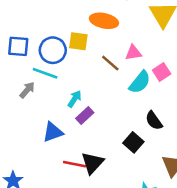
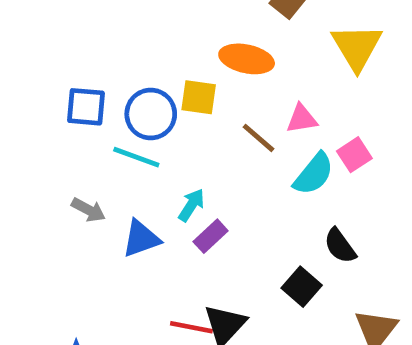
gray arrow: (27, 90) -> (88, 210), moved, turned 78
blue triangle: (53, 132) -> (141, 239), moved

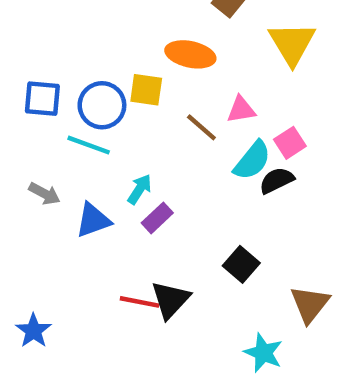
black semicircle: (340, 246) -> (277, 180), moved, turned 100

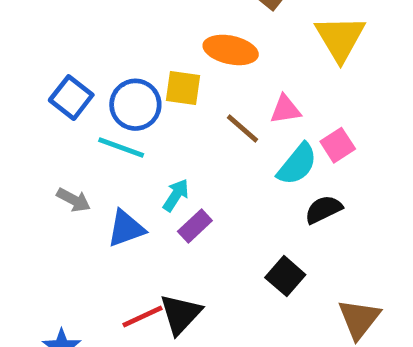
blue square: (42, 99) -> (71, 98), turned 33
black semicircle: (277, 180) -> (323, 209), moved
black triangle: (170, 300) -> (181, 314), moved
red line: (140, 302) -> (143, 316), moved, turned -36

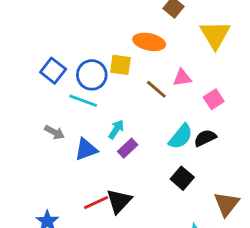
cyan semicircle: (297, 164) -> (181, 137), moved

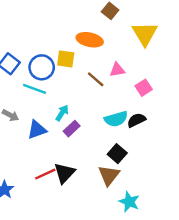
cyan semicircle: (181, 137) -> (116, 119), turned 35
brown triangle: (227, 204) -> (109, 175), moved

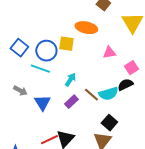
brown line: (96, 79) -> (91, 95), moved
cyan arrow: (62, 113) -> (70, 80), moved
black semicircle: (136, 120) -> (125, 85), moved
blue triangle: (37, 130) -> (42, 103), turned -42

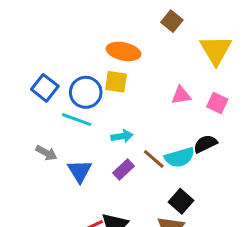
orange ellipse: (86, 28) -> (124, 51), moved
pink square: (131, 68) -> (217, 103), moved, turned -32
cyan arrow: (70, 80) -> (122, 136), turned 48

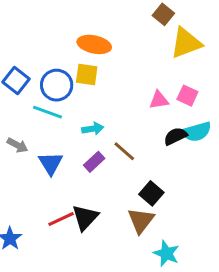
brown square: (172, 21) -> (163, 14), moved
yellow triangle: (216, 50) -> (186, 43), turned 40
pink triangle: (181, 95) -> (159, 100), moved
cyan semicircle: (180, 157) -> (196, 132), moved

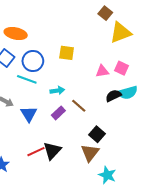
orange ellipse: (94, 44) -> (16, 33), moved
yellow square: (87, 75) -> (67, 53), moved

